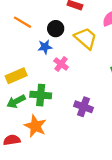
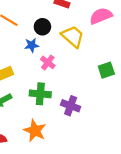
green cross: (41, 95) -> (40, 94), moved
orange star: (35, 126) -> (35, 131), moved

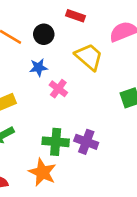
black circle: (42, 27) -> (44, 34), moved
green cross: (40, 94) -> (56, 142), moved

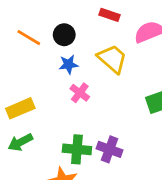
red rectangle: (76, 16) -> (110, 15), moved
blue star: (38, 67) -> (68, 64), moved

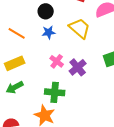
orange line: (29, 38) -> (17, 33), moved
pink cross: (80, 93) -> (57, 61), moved
purple cross: (110, 149) -> (78, 67), moved, turned 30

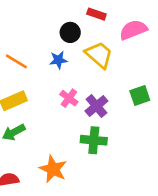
black circle: (46, 11) -> (70, 32), moved
green cross: (55, 92) -> (94, 140), moved

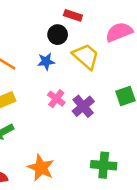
red rectangle: (96, 14) -> (73, 15), moved
green cross: (94, 140) -> (104, 165), moved

